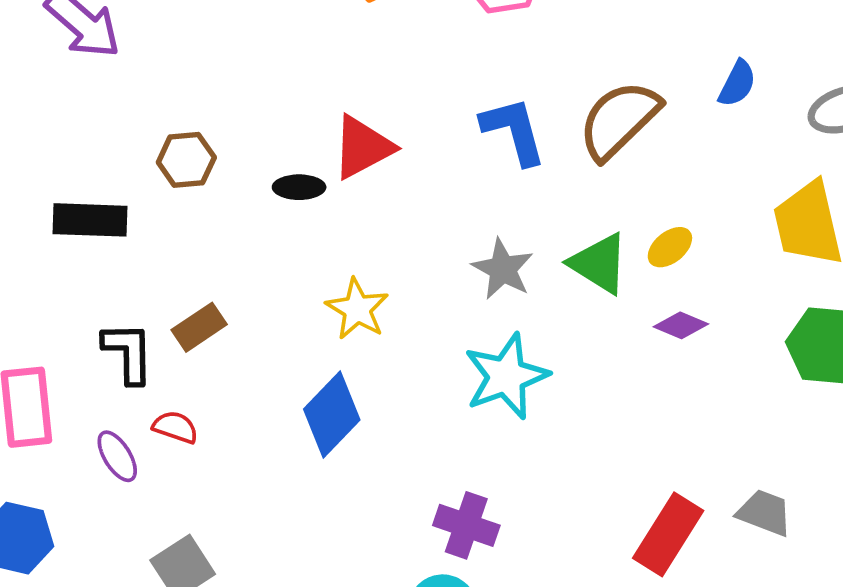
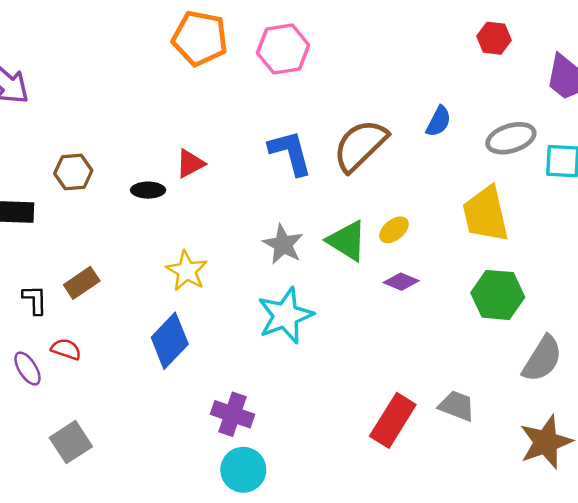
red triangle: (363, 147) -> (190, 164), size x0.7
black L-shape: (128, 353) -> (35, 300), size x0.7
purple cross: (466, 525) -> (232, 414), moved

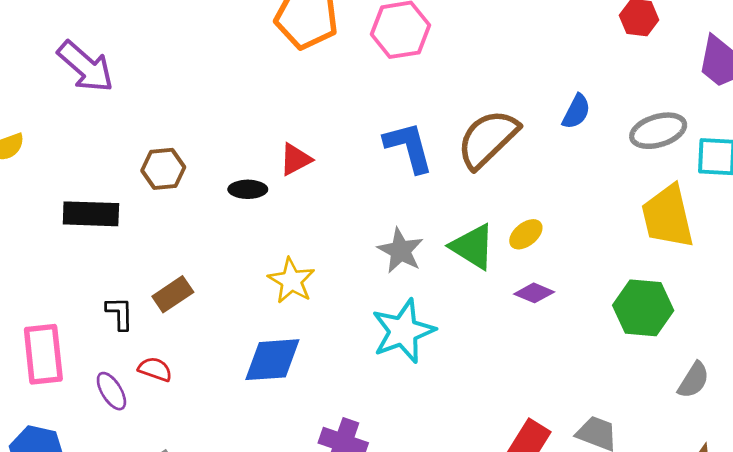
yellow trapezoid: (486, 214) -> (668, 217), moved
blue diamond: (170, 341) -> (272, 360), turned 42
gray semicircle: (542, 359) -> (694, 380), size x0.7

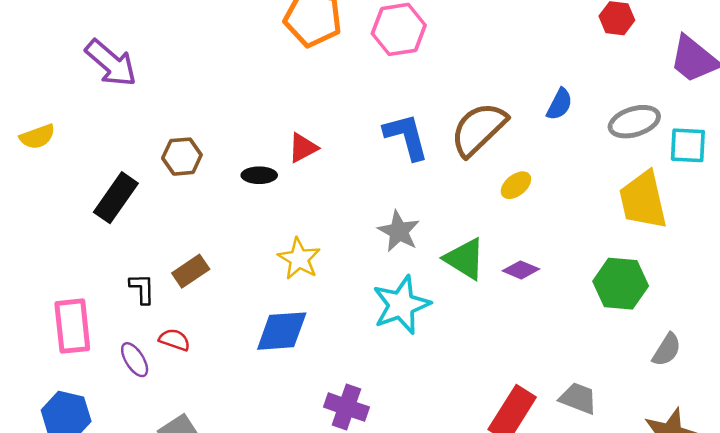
black rectangle: (91, 214) -> (116, 198), turned -57
yellow ellipse: (526, 234) -> (516, 185), moved
green triangle: (473, 247) -> (465, 259), moved

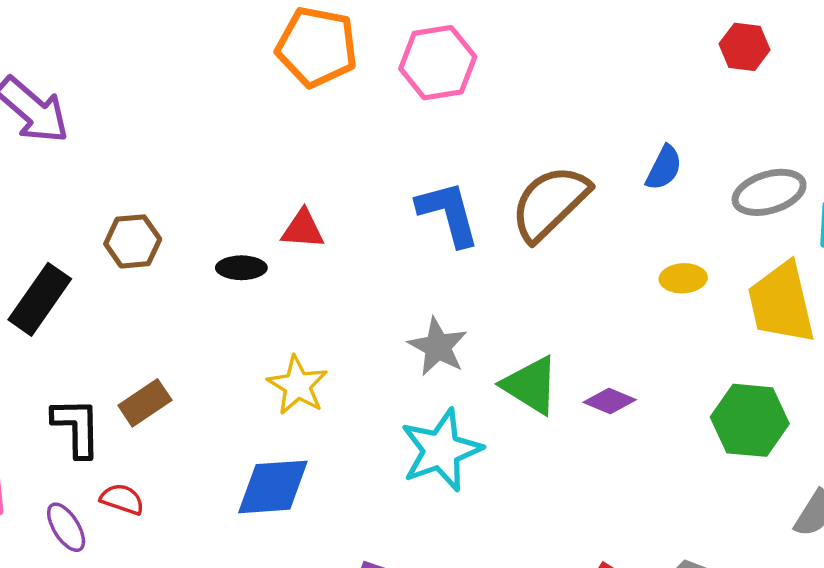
red triangle: (303, 148) -> (303, 229), turned 32
yellow ellipse: (516, 185) -> (683, 278), moved, turned 36
black L-shape: (142, 289) -> (77, 427), size x1.4

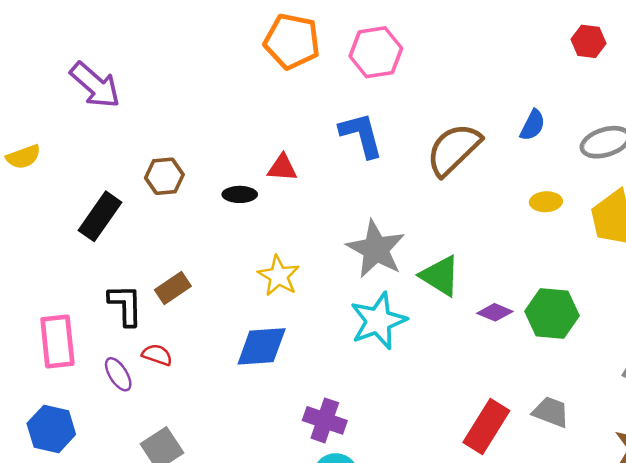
blue L-shape: (448, 213) -> (361, 135), moved
gray star: (438, 347) -> (376, 249), size x1.4
purple diamond: (610, 401) -> (495, 312), moved
green hexagon: (750, 420) -> (552, 314), moved

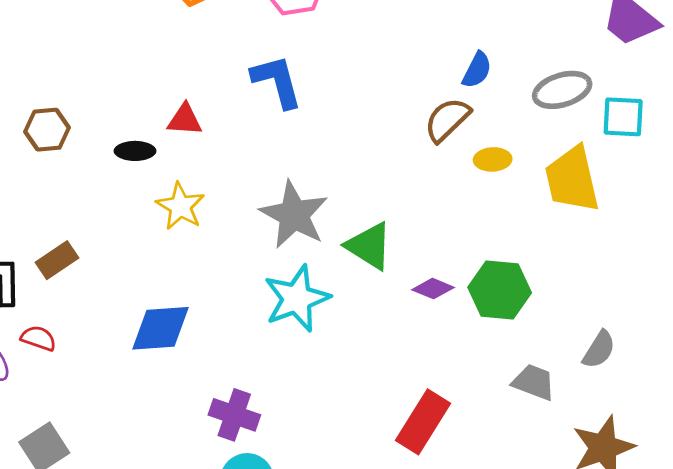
brown semicircle: (454, 149) -> (447, 120), moved, size x0.7
yellow star: (279, 276) -> (180, 206), moved
gray trapezoid: (551, 412) -> (534, 382), moved

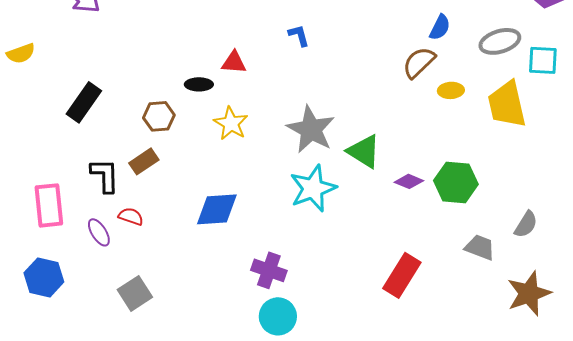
blue L-shape: (277, 81) -> (299, 35), size x0.6
brown hexagon: (47, 130) -> (159, 116), moved

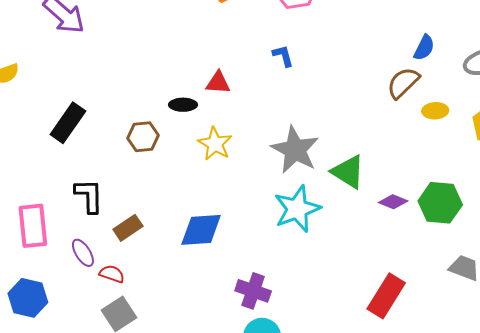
brown rectangle: (144, 161) -> (128, 228), moved
red semicircle: (131, 216) -> (112, 274), moved

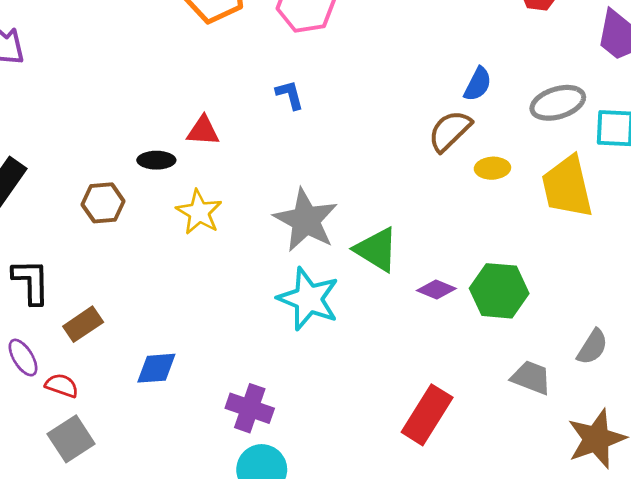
cyan star: (297, 209) -> (308, 299), turned -30
blue diamond: (201, 230) -> (156, 368), moved, size x0.7

